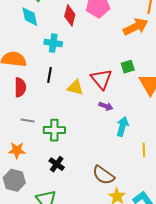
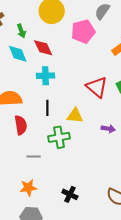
red diamond: (70, 15) -> (43, 48), moved, turned -30
red triangle: (101, 79) -> (97, 87), moved
green cross: (54, 130) -> (59, 137), moved

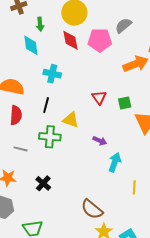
red diamond: (43, 48) -> (71, 40), moved
red triangle: (97, 87) -> (99, 97), size x0.7
black cross: (70, 194) -> (43, 183), moved

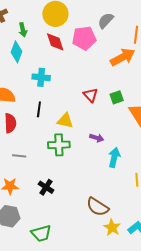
cyan diamond: (31, 45) -> (16, 52), turned 35
green cross: (50, 137) -> (59, 145), moved

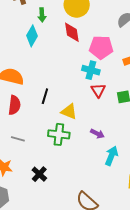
pink pentagon: (84, 38) -> (101, 47), moved
cyan cross: (41, 77) -> (91, 70), moved

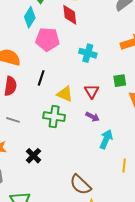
pink pentagon: (101, 47) -> (47, 39), moved
red triangle: (98, 90) -> (92, 91), moved

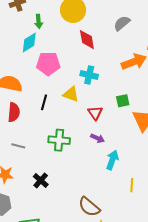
red diamond: (70, 15) -> (87, 40), moved
cyan diamond: (30, 17) -> (29, 42), turned 30
yellow triangle: (65, 94) -> (71, 94), moved

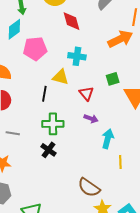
black line: (44, 102) -> (44, 94), moved
black cross: (41, 180) -> (48, 150), moved
yellow line: (132, 185) -> (120, 162), moved

